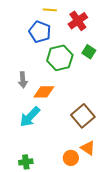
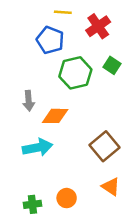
cyan arrow: (30, 117) -> (38, 147), turned -145
orange circle: (71, 158) -> (67, 198), moved

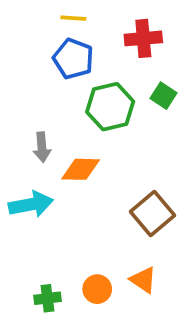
yellow line: (63, 12) -> (73, 18), moved
red cross: (98, 26) -> (143, 38), turned 30
cyan arrow: (38, 147) -> (31, 204), moved
orange triangle: (111, 187) -> (143, 280), moved

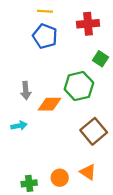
green hexagon: (110, 107) -> (79, 86), moved
cyan arrow: (31, 204) -> (19, 126), size x0.6

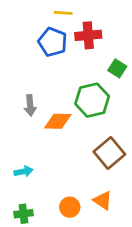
yellow line: (45, 11) -> (63, 13), moved
red cross: (88, 24) -> (88, 35), moved
cyan arrow: (19, 126) -> (23, 171), moved
green cross: (29, 183) -> (23, 214), moved

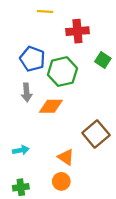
yellow line: (63, 13) -> (45, 11), moved
blue pentagon: (53, 42) -> (32, 59), moved
green hexagon: (92, 100) -> (62, 72), moved
orange triangle: (103, 201) -> (66, 157), moved

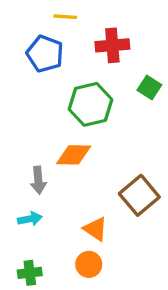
blue pentagon: (32, 59) -> (45, 54), moved
gray arrow: (27, 92) -> (38, 180), moved

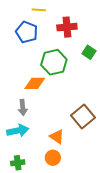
orange diamond: (74, 155) -> (35, 83), moved
cyan arrow: (30, 219) -> (18, 131), size x1.5

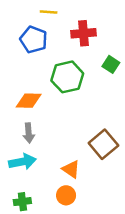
orange diamond: (35, 83) -> (29, 101), moved

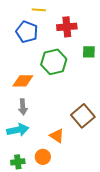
green square: (111, 64) -> (89, 52), turned -32
orange circle: (66, 195) -> (43, 157), moved

